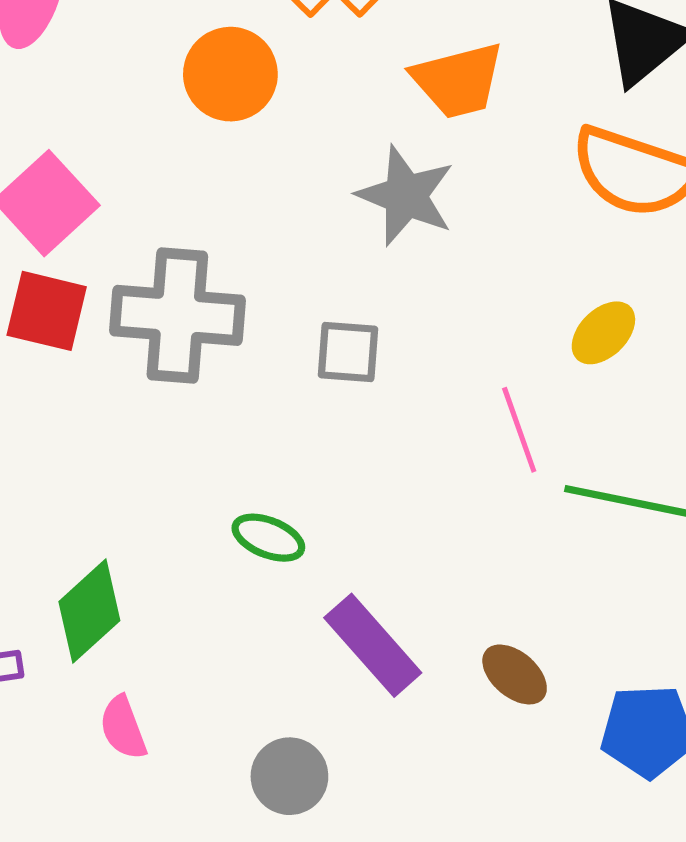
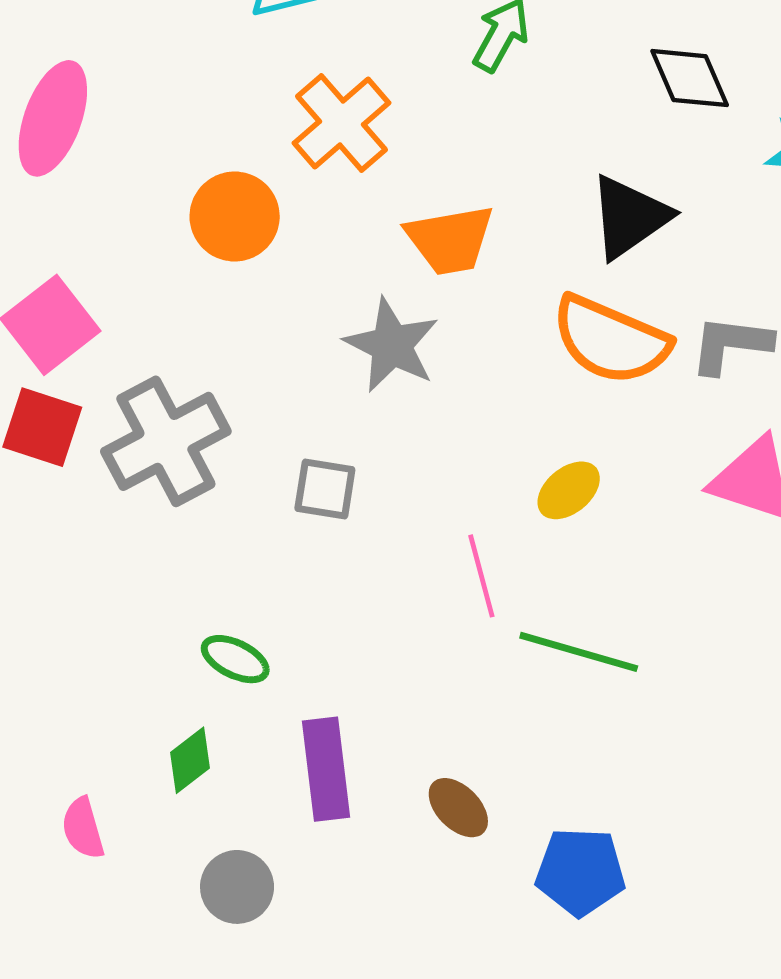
gray cross: (177, 315) -> (166, 441), turned -37
green diamond: (89, 611) -> (190, 760), moved, size x0.7
purple rectangle: (373, 645) -> (326, 769), turned 30

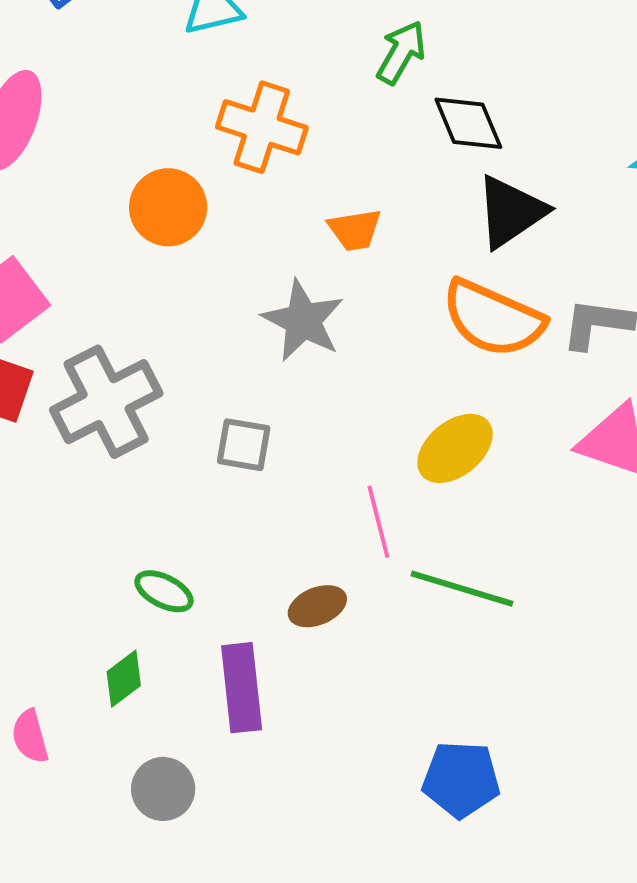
black diamond: (690, 78) -> (468, 123), moved
orange cross: (341, 123) -> (262, 127), turned -32
orange trapezoid: (450, 240) -> (355, 230), size x0.7
yellow ellipse: (569, 490) -> (455, 448), size x1.4
brown ellipse: (458, 808) -> (317, 606), moved, turned -68

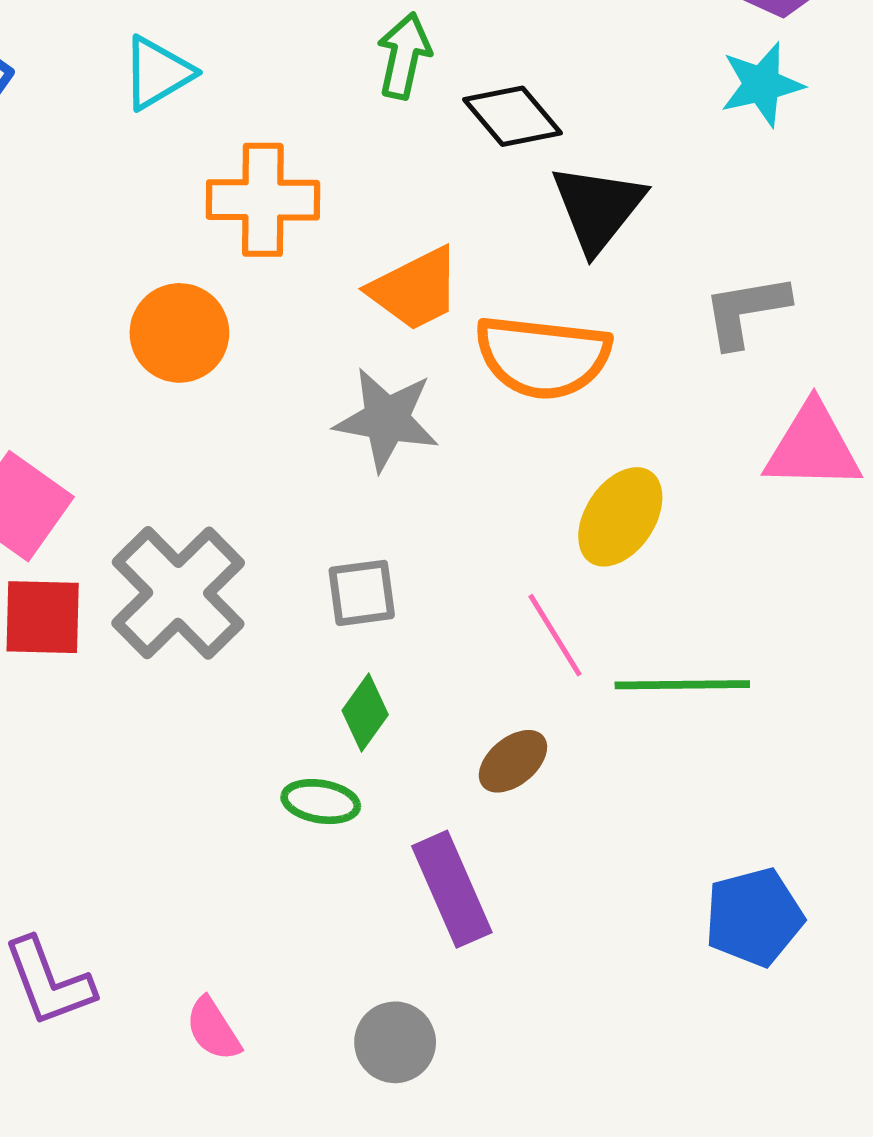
orange trapezoid: (355, 230) -> (415, 289), size x1.4
orange semicircle: (493, 318) -> (543, 357), moved
green diamond: (124, 679) -> (365, 713), moved

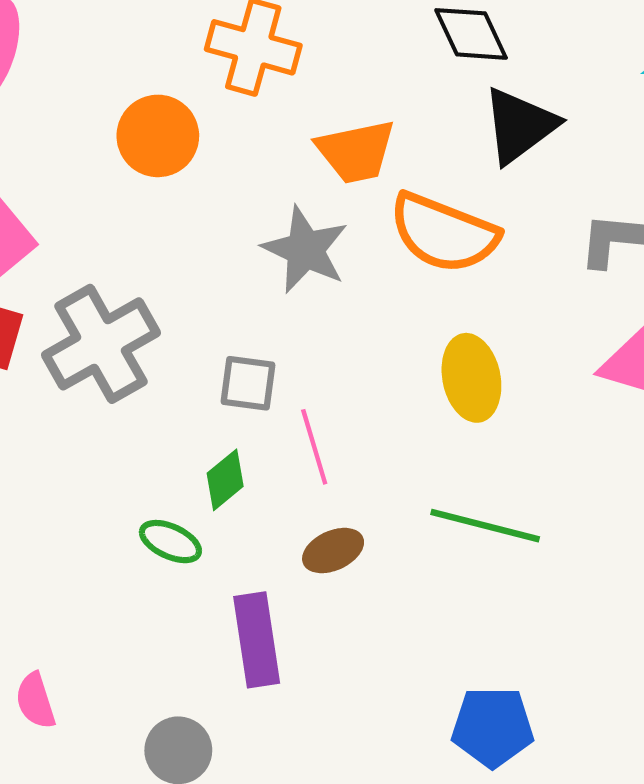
yellow ellipse: (620, 517) -> (471, 378), turned -60
pink line: (555, 635) -> (314, 447), moved

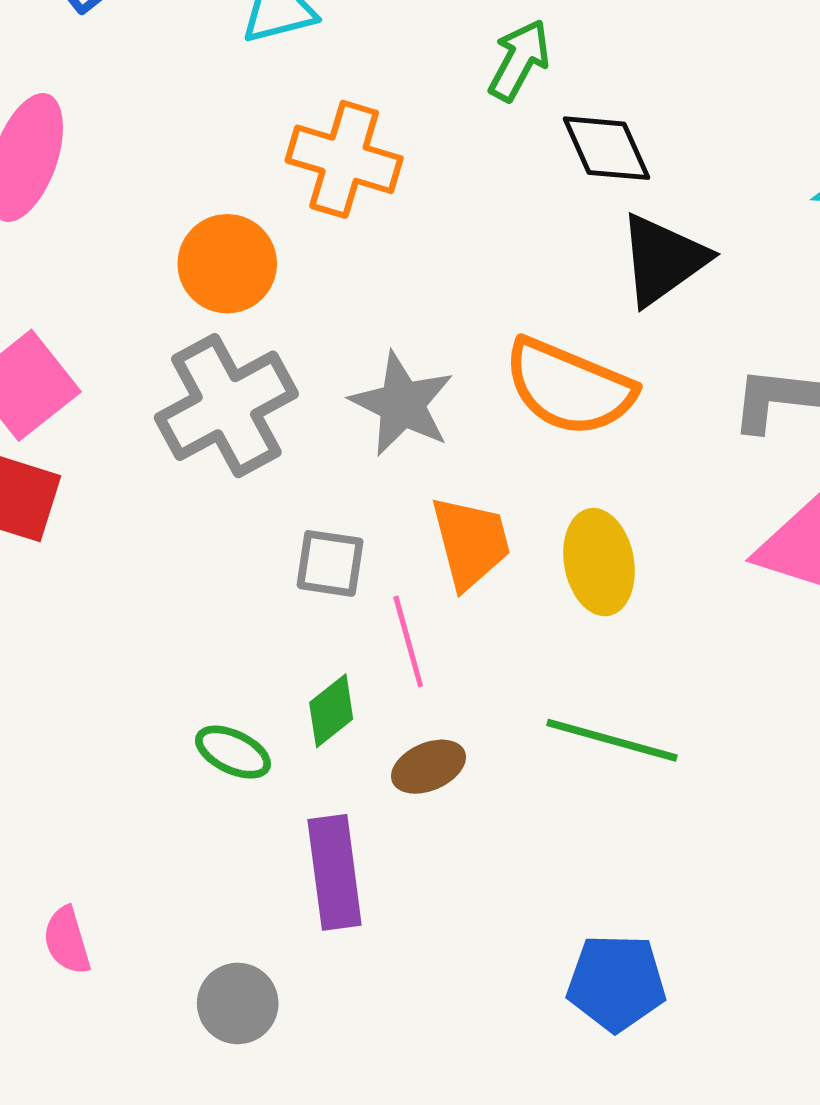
orange trapezoid: (356, 151) -> (471, 542), moved, turned -94
gray cross: (101, 344) -> (226, 406), moved
green diamond: (225, 480) -> (331, 711), moved

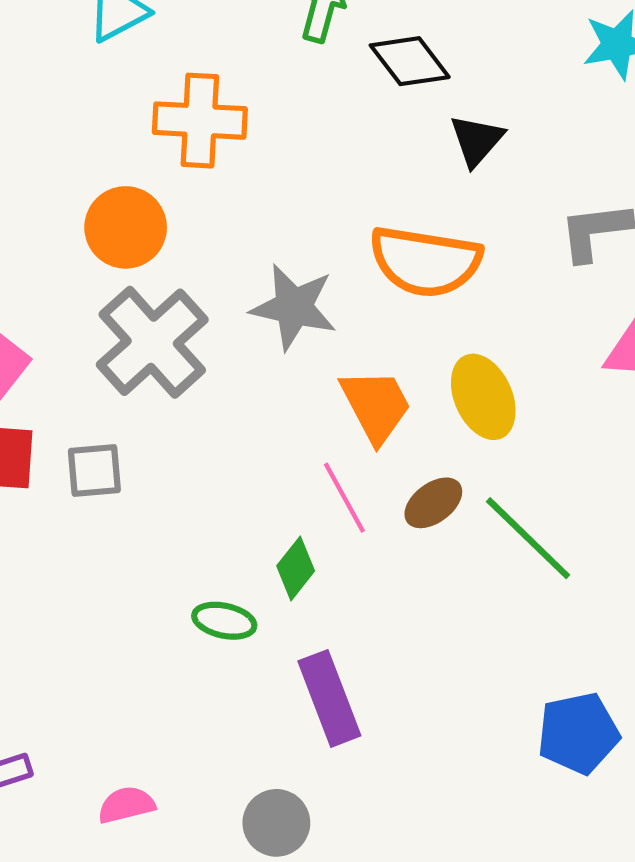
black triangle: (663, 260) -> (477, 140), size x0.7
gray square: (330, 563) -> (94, 470), moved
green line: (612, 740) -> (528, 538), turned 42
brown ellipse: (428, 767) -> (433, 503), moved
pink semicircle: (67, 941) -> (126, 805), turned 106

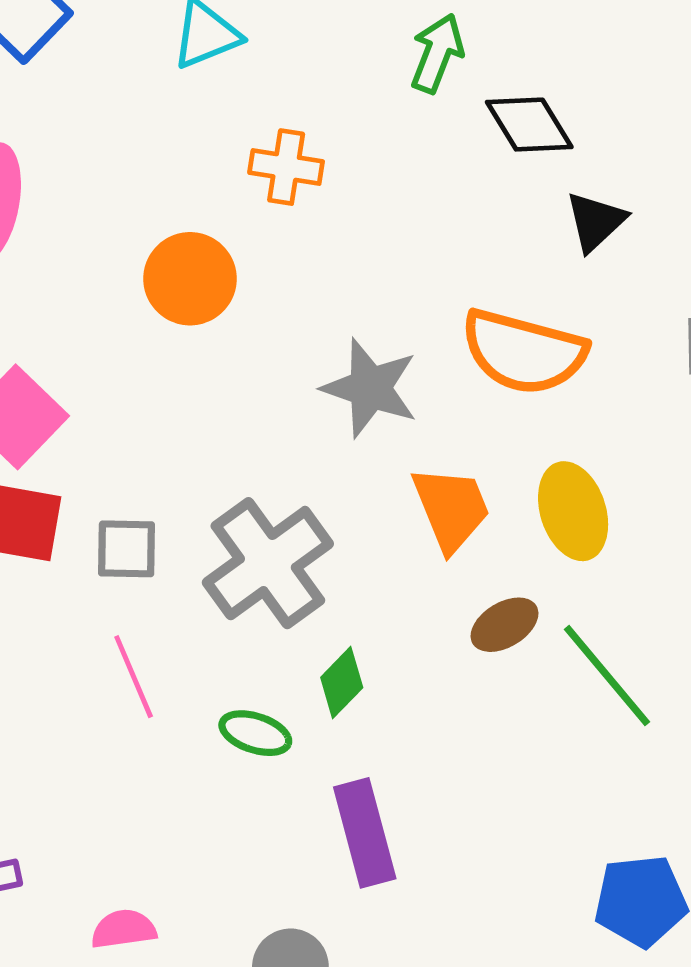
orange cross: (200, 121) -> (286, 167), size x0.7
gray cross: (152, 342) -> (268, 563), moved
pink line: (344, 498) -> (134, 677), moved

